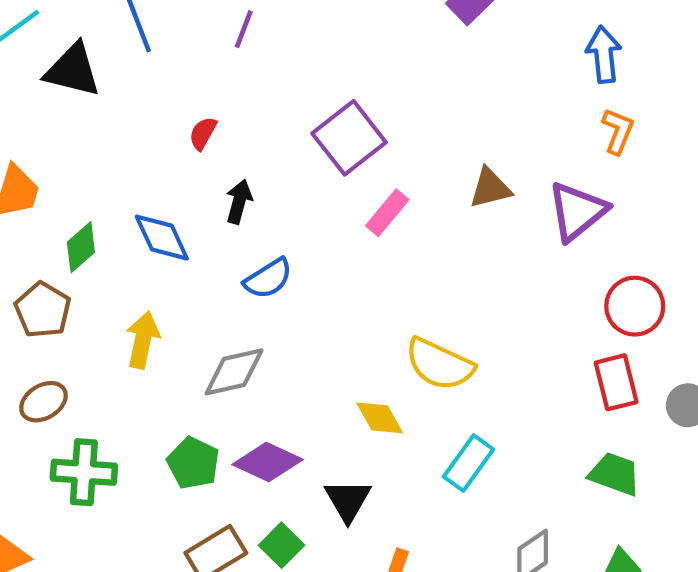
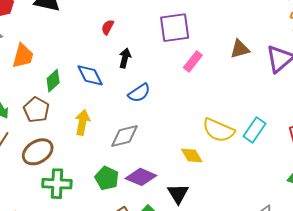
purple square: (349, 138) -> (175, 28), turned 32
brown ellipse: (44, 402) -> (38, 152), size x1.4
cyan rectangle: (468, 463) -> (254, 130), moved

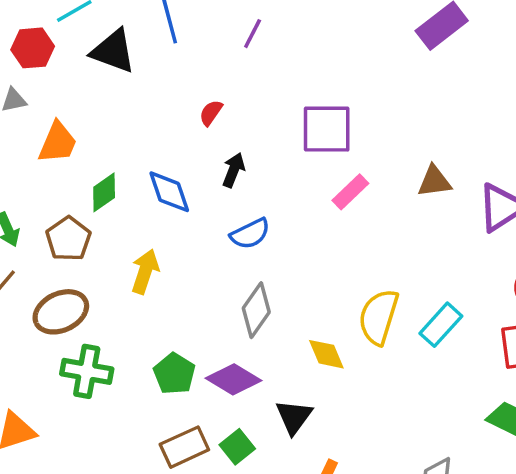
yellow semicircle: (218, 130) -> (379, 317), turned 76
gray diamond: (125, 136) -> (256, 310), moved, turned -48

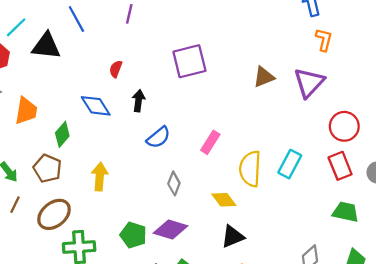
blue diamond: (169, 192) -> (96, 106), moved
pink rectangle: (350, 192) -> (210, 142), moved
gray diamond: (256, 310) -> (174, 183), size x0.7
black triangle: (294, 417) -> (233, 237), moved, turned 45

